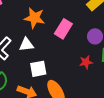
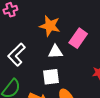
white triangle: (26, 45) -> (55, 52), moved

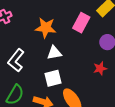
pink rectangle: (78, 38) -> (81, 23), moved

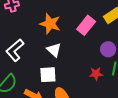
white triangle: (54, 53) -> (54, 50), turned 42

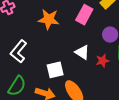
white triangle: (54, 50) -> (82, 52), moved

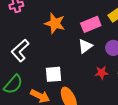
pink rectangle: (84, 15) -> (91, 24), turned 30
white triangle: (82, 52) -> (85, 46), moved, turned 42

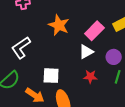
pink rectangle: (91, 24) -> (94, 31), turned -30
red star: (102, 73) -> (90, 77), moved

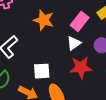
red star: (90, 77) -> (81, 67), size x1.6

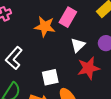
pink rectangle: (80, 21) -> (68, 17), moved

